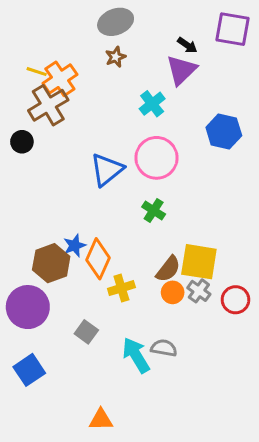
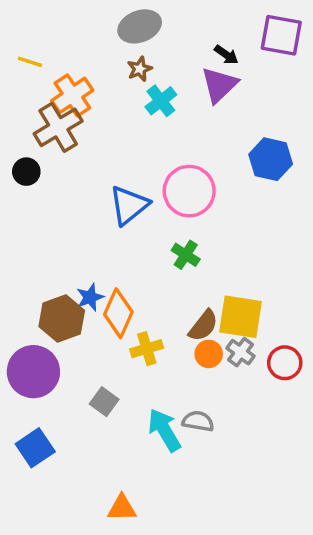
yellow line: (37, 72) -> (30, 62), moved
cyan cross: (152, 104) -> (161, 101), moved

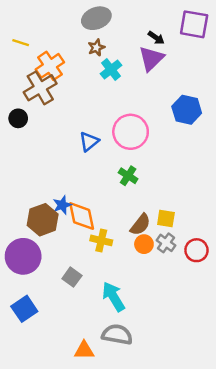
blue triangle: (129, 205) -> (89, 142), size x0.7
orange diamond: (118, 313) -> (82, 216), turned -36
yellow square: (241, 317) -> (166, 218), size x0.6
yellow cross: (147, 349) -> (101, 240), turned 30
gray semicircle: (198, 421) -> (117, 334), moved, size x1.4

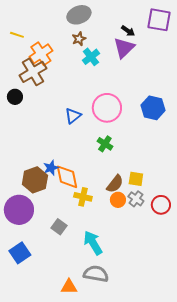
blue hexagon: (187, 110) -> (153, 108), moved

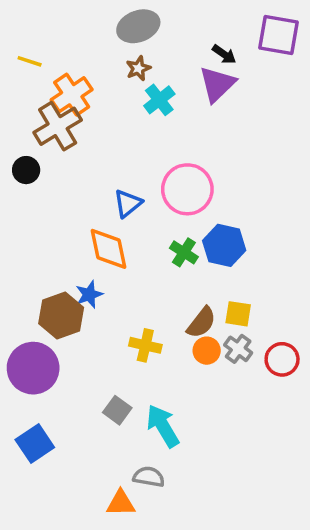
blue hexagon: (153, 108) -> (224, 245), moved
orange diamond: (67, 177) -> (108, 249), moved
gray square: (59, 227) -> (117, 410), moved
gray semicircle: (96, 274) -> (149, 477), moved, size x0.7

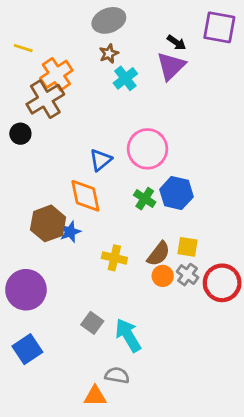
brown hexagon: (61, 316) -> (48, 223), moved
yellow cross: (145, 345) -> (114, 258), moved
red circle: (282, 359) -> (222, 283), size x1.4

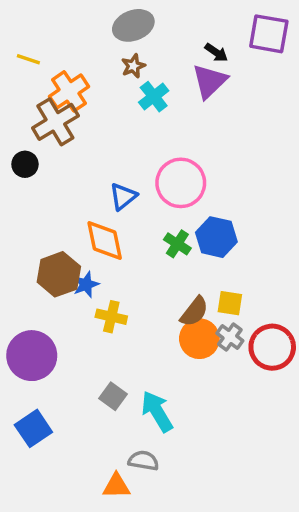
yellow cross: (114, 258) -> (111, 317), moved
orange circle: (163, 276) -> (199, 339), size x1.5

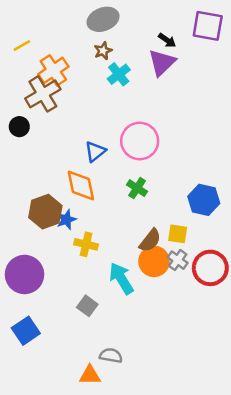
yellow line: (28, 59) -> (22, 45), turned -48
blue hexagon: (216, 237) -> (204, 200), moved
cyan arrow: (157, 411) -> (121, 278), moved

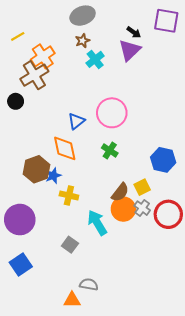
yellow square: (178, 234) -> (142, 187), turned -35

